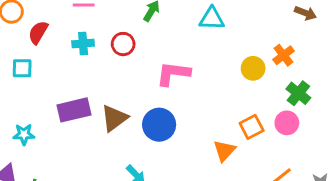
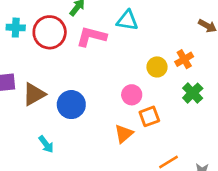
red circle: (123, 44) -> (50, 32), size x1.6
pink L-shape: (173, 73) -> (91, 37), moved
pink circle: (287, 123) -> (132, 95), moved

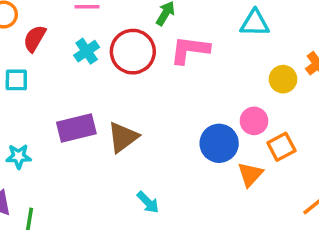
cyan triangle: (127, 20) -> (255, 23), moved
cyan cross: (16, 28) -> (87, 51), turned -30
blue circle: (71, 105) -> (219, 143), moved

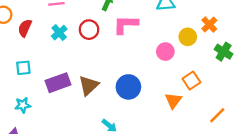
red circle: (133, 52) -> (89, 30), size x0.7
cyan square: (16, 80) -> (23, 68), moved
pink circle: (254, 121) -> (165, 52), moved
blue circle: (219, 143) -> (128, 87), moved

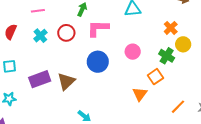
yellow circle: (188, 37) -> (183, 44), moved
green cross: (224, 52) -> (167, 56), moved
blue circle: (128, 87) -> (98, 62), moved

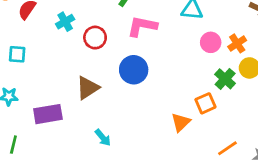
red circle: (66, 33) -> (95, 38), moved
pink circle: (133, 52) -> (211, 42), moved
purple rectangle: (40, 79) -> (48, 114), moved

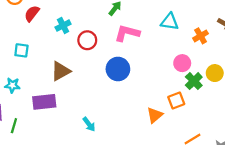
pink circle: (211, 42) -> (182, 63), moved
orange cross: (237, 43) -> (201, 36), moved
brown triangle: (88, 88) -> (61, 71), moved

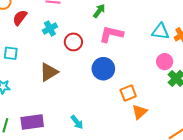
cyan triangle: (170, 22) -> (160, 31), moved
orange square: (176, 101) -> (128, 93), moved
purple rectangle: (44, 102) -> (32, 122), moved

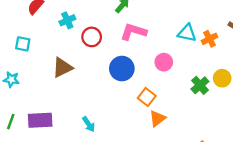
pink circle: (165, 62) -> (164, 62), moved
orange square: (128, 93) -> (147, 97), turned -35

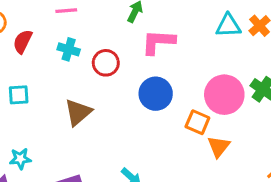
cyan cross: (67, 20) -> (69, 49), turned -35
pink circle: (164, 62) -> (224, 95), moved, size x1.6
cyan star: (11, 79) -> (20, 159), moved

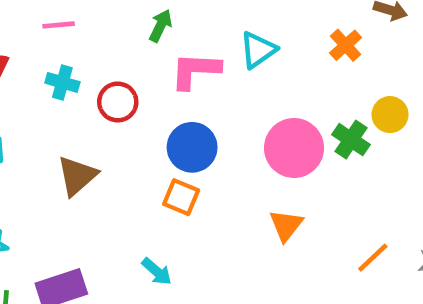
cyan triangle: (228, 26) -> (258, 50), moved, turned -32
orange square: (197, 122) -> (181, 197), moved

